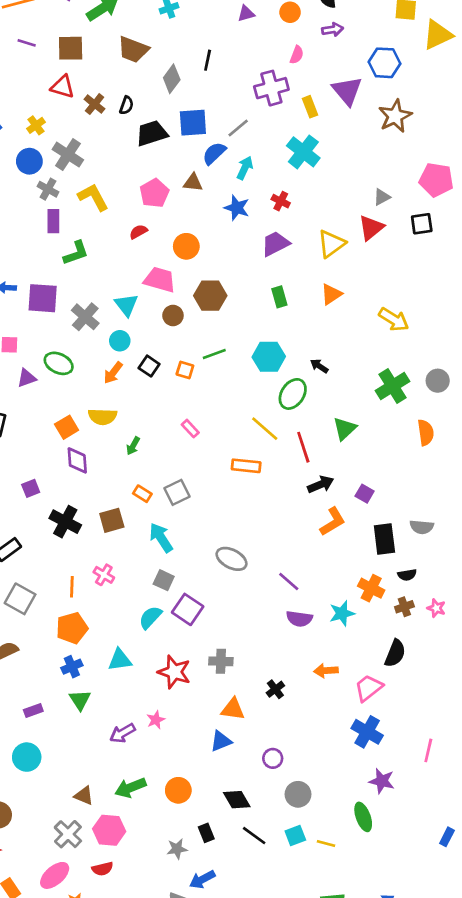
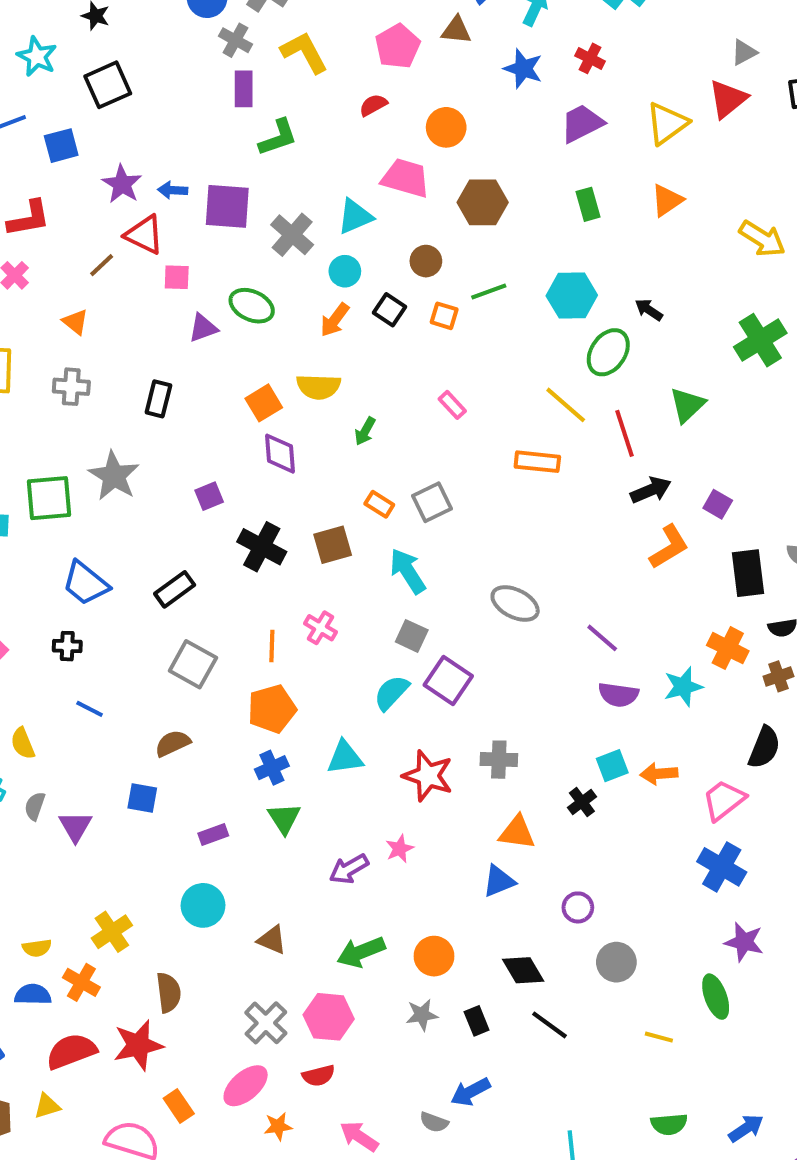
cyan triangle: (126, 305) -> (355, 216), turned 45
brown circle: (173, 315) -> (426, 261), moved
brown triangle: (84, 796) -> (272, 940), moved
cyan square: (295, 836) -> (612, 766), moved
gray star: (177, 849) -> (422, 1015), moved

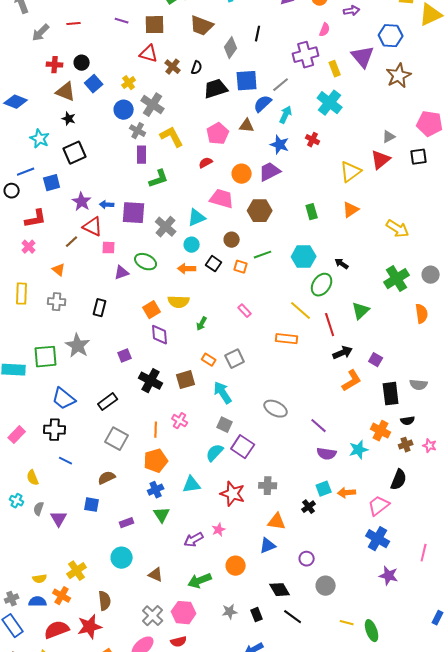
purple trapezoid: (582, 123) -> (270, 172), moved
orange arrow: (335, 320) -> (187, 269), turned 54
black cross: (67, 646) -> (55, 430), size x1.5
orange circle: (434, 956) -> (236, 566), moved
green ellipse: (716, 997) -> (372, 631), moved

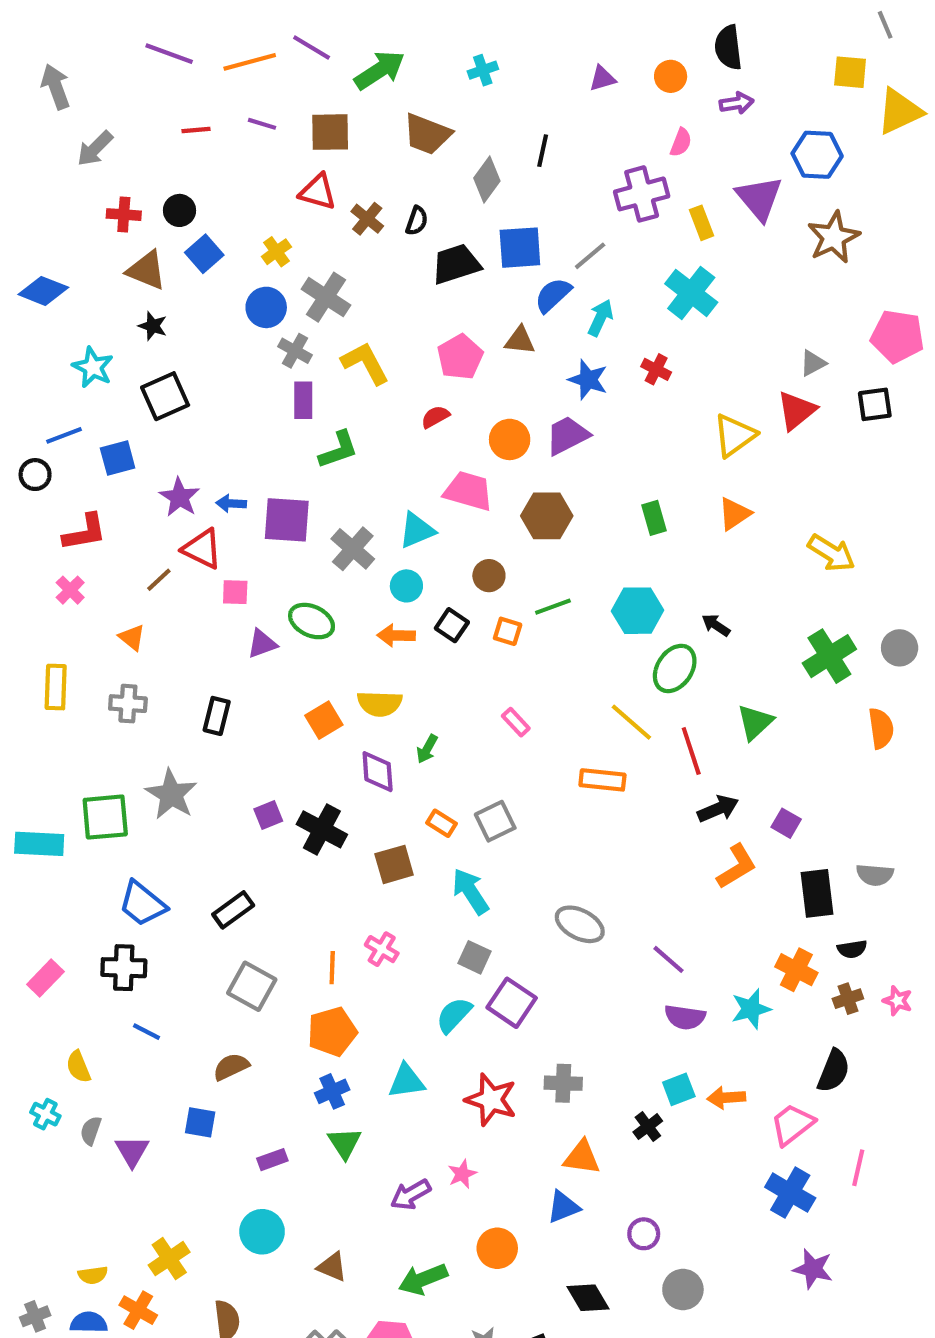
red line: (74, 24) -> (196, 130), moved
purple diamond: (160, 335) -> (378, 772), moved
black cross: (151, 381) -> (322, 829), moved
pink line: (424, 553) -> (858, 1168), moved

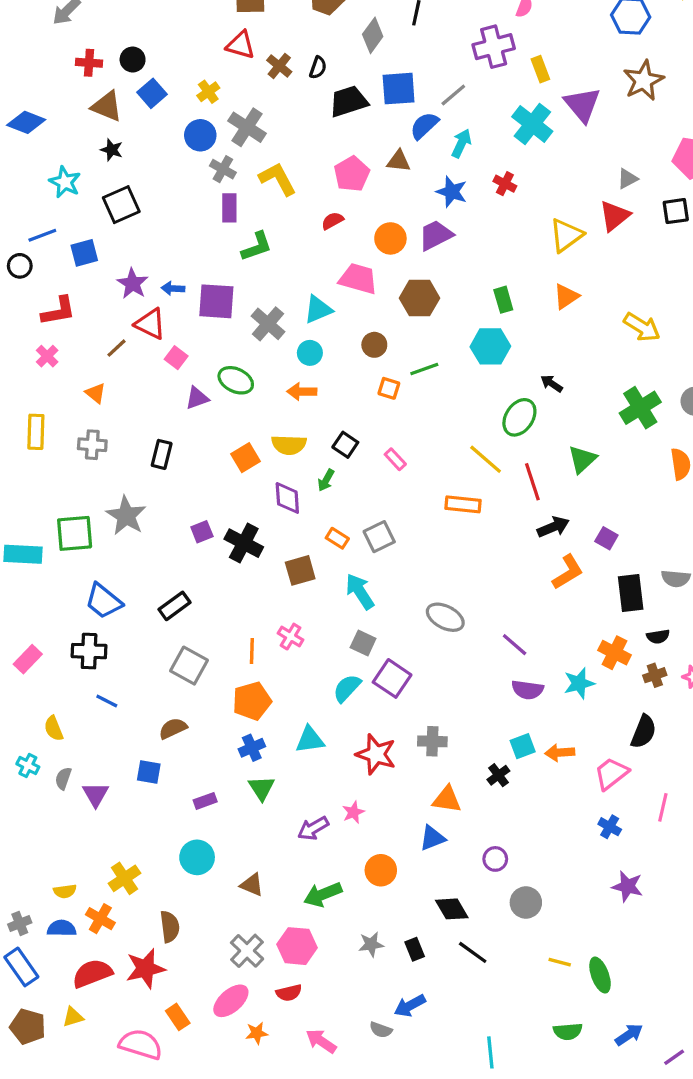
purple triangle: (759, 198) -> (582, 105), moved
pink square: (235, 592) -> (176, 358), turned 35
cyan hexagon: (638, 611) -> (490, 346), moved
black square: (452, 625) -> (345, 445), moved
blue cross: (790, 1193) -> (610, 827), size x0.6

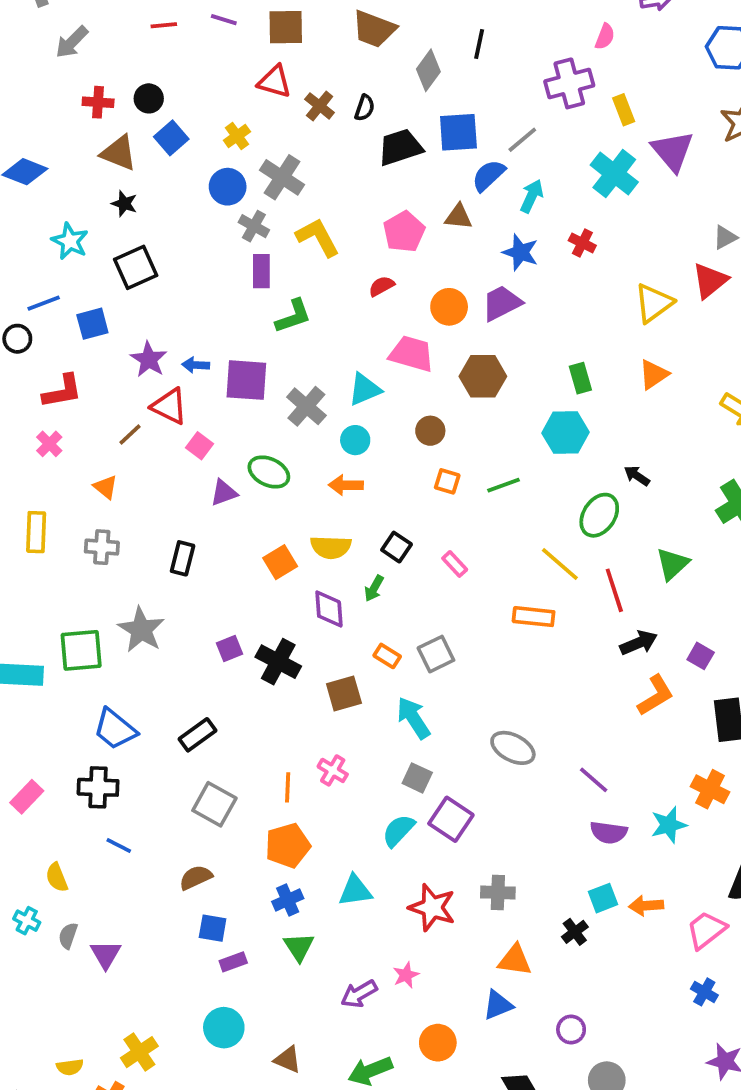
green line: (424, 369) -> (504, 485), moved
blue square: (149, 772) -> (213, 928), moved

